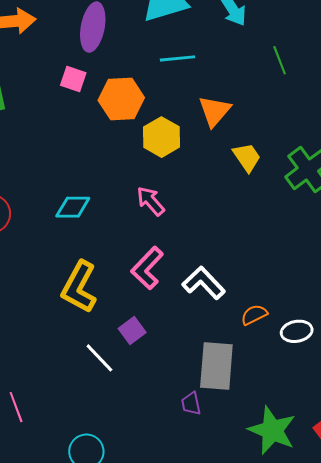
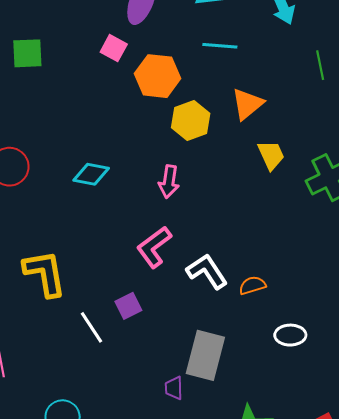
pink arrow: (151, 201) -> (169, 182), turned -140
yellow L-shape: (79, 287) -> (45, 273), moved, turned 132
orange semicircle: (254, 315) -> (252, 285), moved

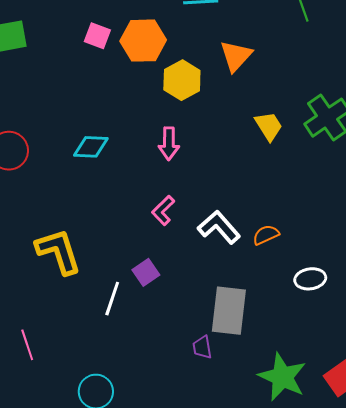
pink square: (114, 48) -> (97, 36), moved
yellow trapezoid: (271, 155) -> (269, 126), moved
pink L-shape: (154, 247) -> (163, 210), size x0.7
white line: (91, 327) -> (112, 299), turned 60

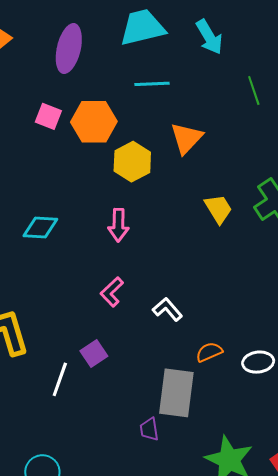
white L-shape: (219, 227) -> (167, 309), size x0.7
orange semicircle: (266, 235) -> (209, 352), moved

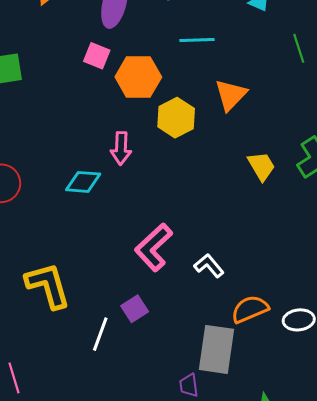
pink square: (48, 116) -> (97, 56), moved
pink arrow: (118, 225) -> (121, 148), moved
pink L-shape: (112, 292) -> (154, 247), size x1.6
orange semicircle: (209, 352) -> (250, 309), size x1.4

